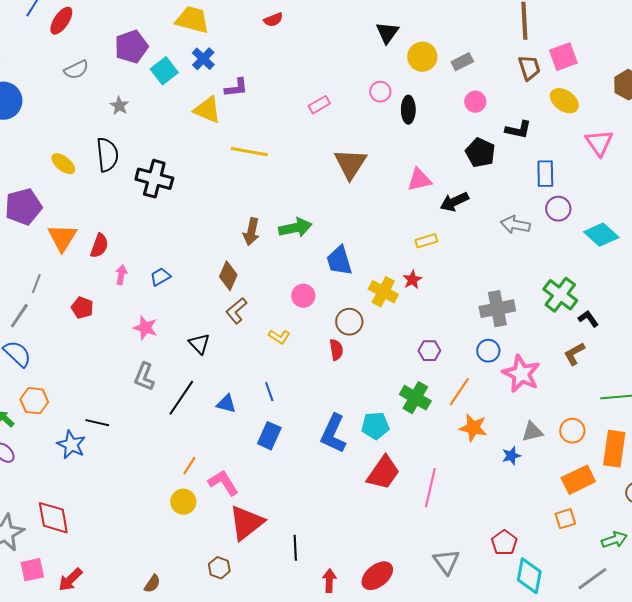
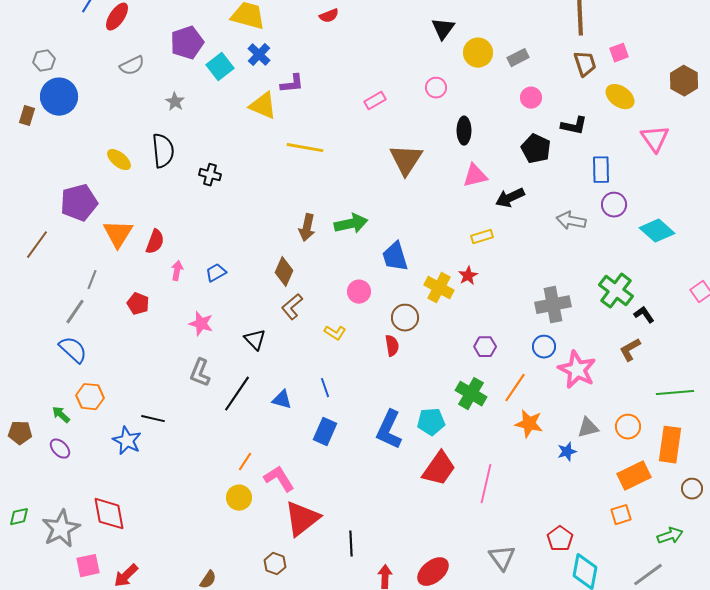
pink square: (563, 57) -> (619, 53), size x0.7
black ellipse: (408, 110) -> (464, 131), moved
black cross: (154, 179) -> (210, 175), size x0.6

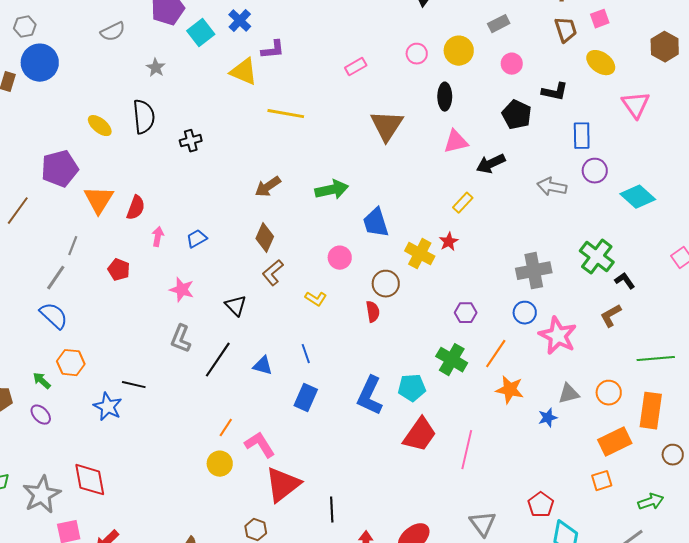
yellow circle: (478, 53) -> (459, 51), moved
black cross: (210, 175) -> (191, 141), turned -30
brown arrow: (307, 228) -> (268, 187), moved, turned 44
yellow rectangle: (482, 237) -> (463, 203), turned -30

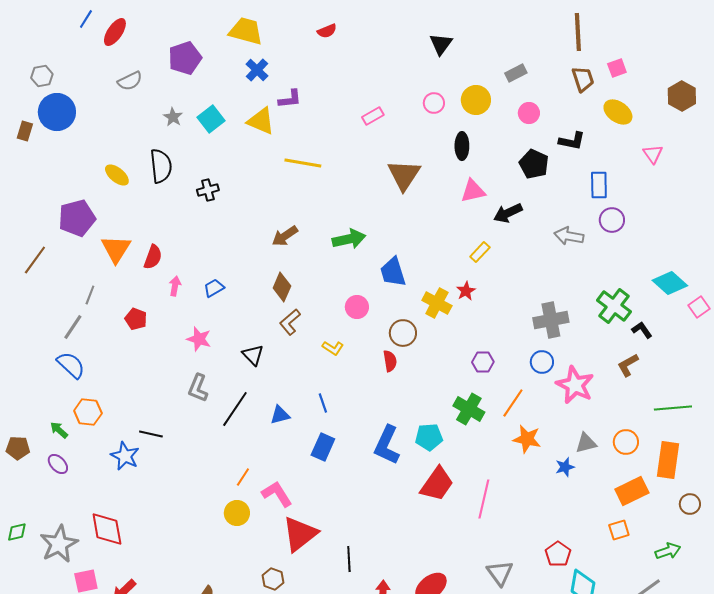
cyan square: (201, 33) -> (211, 119), moved
pink triangle: (636, 105) -> (653, 154), size x0.7
cyan diamond: (638, 197) -> (670, 283), moved
blue triangle: (263, 366) -> (280, 415), turned -30

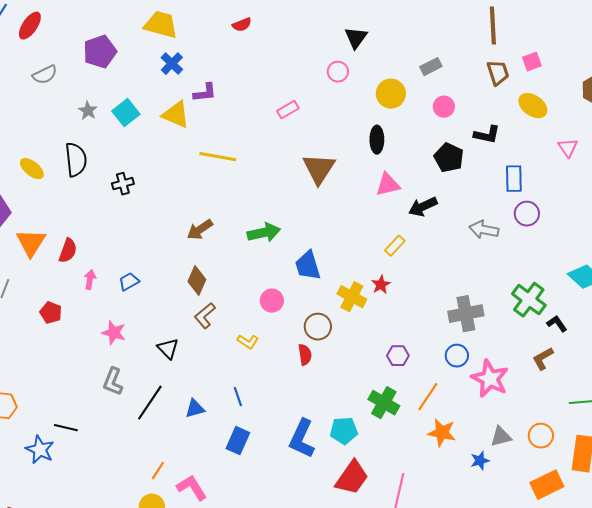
pink circle: (434, 103) -> (338, 72), moved

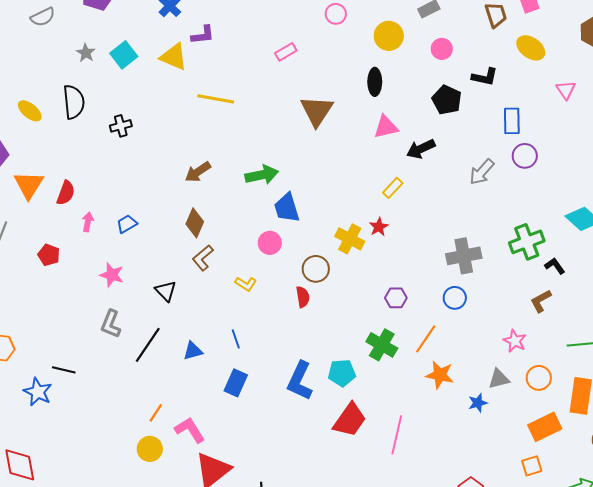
gray arrow: (484, 230) -> (482, 172), turned -60
blue trapezoid: (308, 266) -> (287, 208), moved
green cross: (529, 300) -> (527, 242), turned 32
pink star: (490, 379) -> (515, 341), moved, size x0.6

